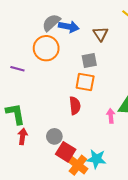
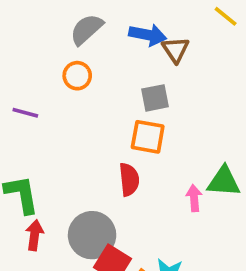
blue arrow: (69, 27) -> (148, 35), moved
orange circle: (46, 48) -> (77, 76), size x0.6
gray circle: (54, 136) -> (92, 235), size x1.6

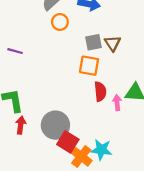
brown triangle: (175, 50) -> (113, 43), moved
orange circle: (77, 76) -> (60, 22), moved
red semicircle: (129, 180) -> (100, 91), moved

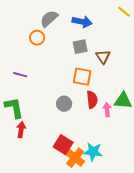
orange circle: (60, 22) -> (37, 38), moved
gray square: (94, 42) -> (80, 47), moved
purple line: (15, 51) -> (20, 75), moved
gray circle: (55, 125) -> (64, 104), moved, size x0.6

